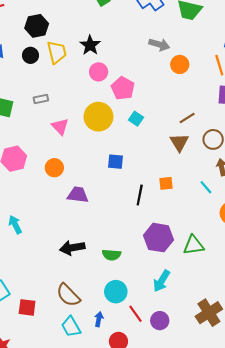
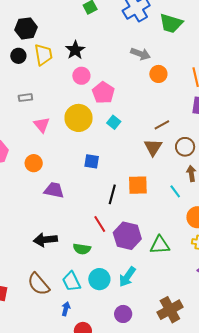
orange square: (166, 183) -> (138, 185), size x1.5
cyan circle: (116, 292) -> (99, 279), moved
red line: (135, 314) -> (100, 224), moved
cyan trapezoid: (71, 327) -> (71, 281), moved

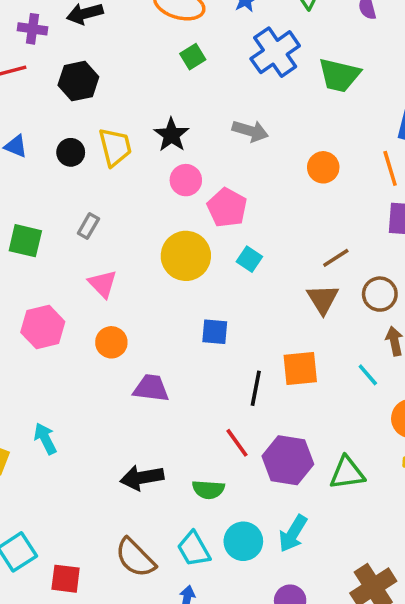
black hexagon: (26, 28) -> (78, 81), moved
gray arrow: (140, 54) -> (250, 131), moved
gray rectangle: (25, 98) -> (88, 226), turned -48
pink triangle: (42, 125) -> (103, 284), moved

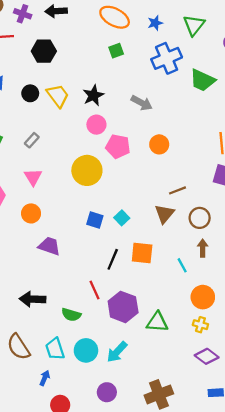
yellow trapezoid: (115, 147) -> (58, 96), turned -35
orange circle: (323, 167) -> (159, 144), moved
pink pentagon: (227, 208) -> (118, 146), turned -30
cyan square: (249, 259) -> (122, 218), moved

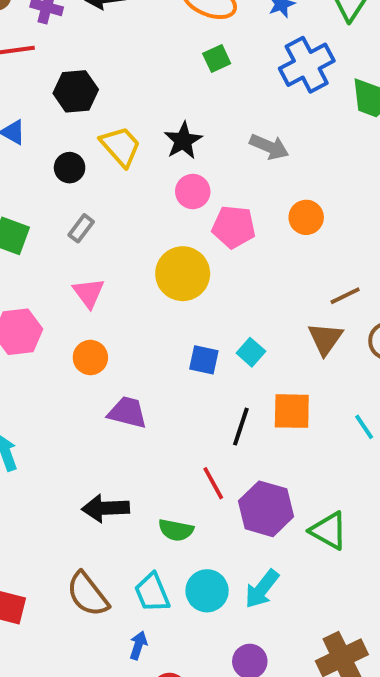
black hexagon: (44, 51) -> (76, 91), moved
black circle: (30, 93) -> (70, 168), moved
green triangle: (157, 322) -> (329, 531), turned 30

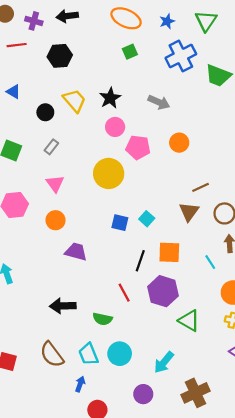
black hexagon: (76, 91) -> (60, 56), moved
purple hexagon: (266, 509) -> (163, 291), moved
cyan arrow: (262, 589) -> (164, 362), moved

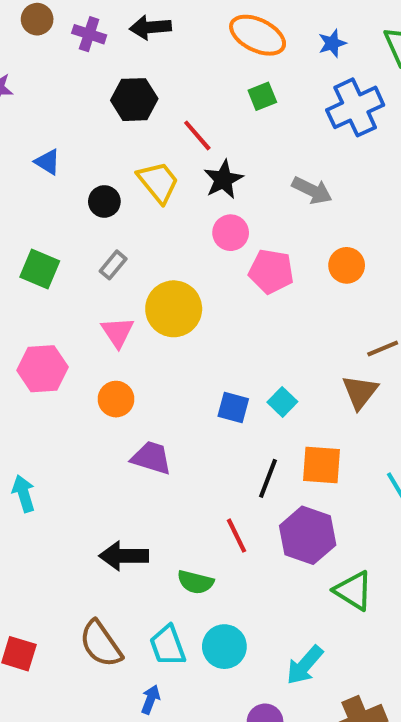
red line: (17, 45) -> (197, 135), moved, turned 54
yellow circle: (109, 173) -> (174, 309), moved

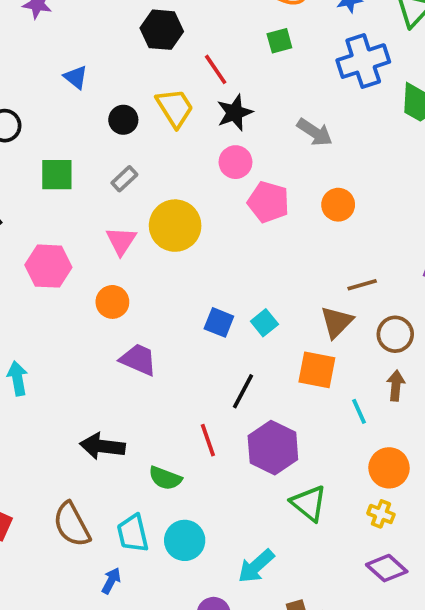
green square: (40, 269) -> (57, 175), turned -30
orange square: (322, 465) -> (317, 370), moved

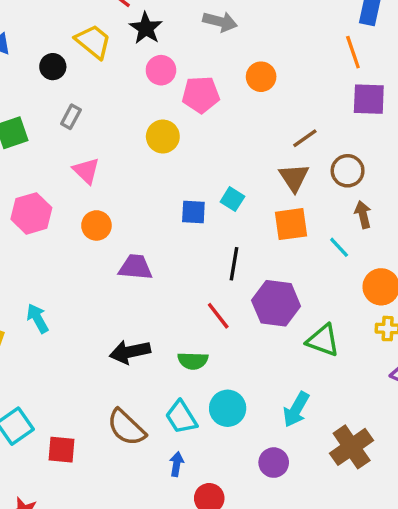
yellow circle: (175, 226) -> (163, 137), moved, size x0.7

